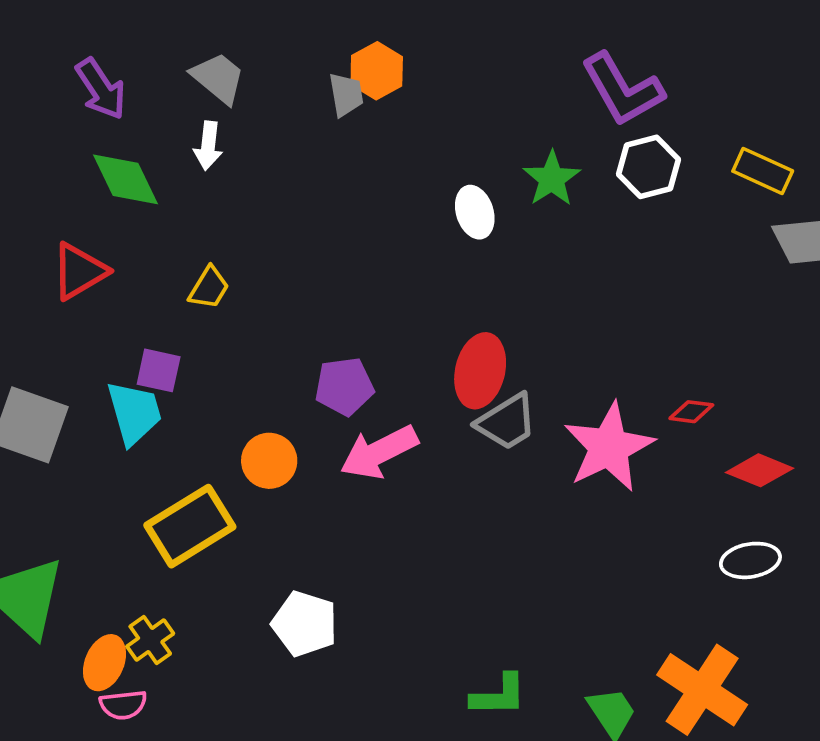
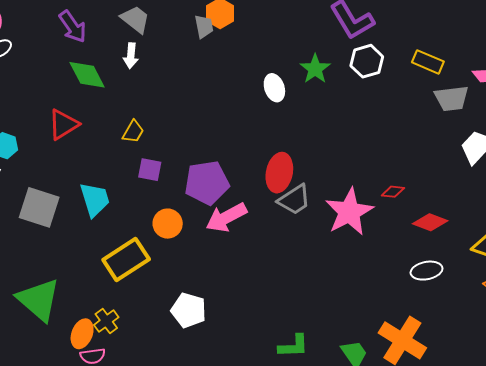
purple square: (159, 370) -> (150, 170), moved
purple pentagon: (344, 386) -> (207, 183), size x1.4

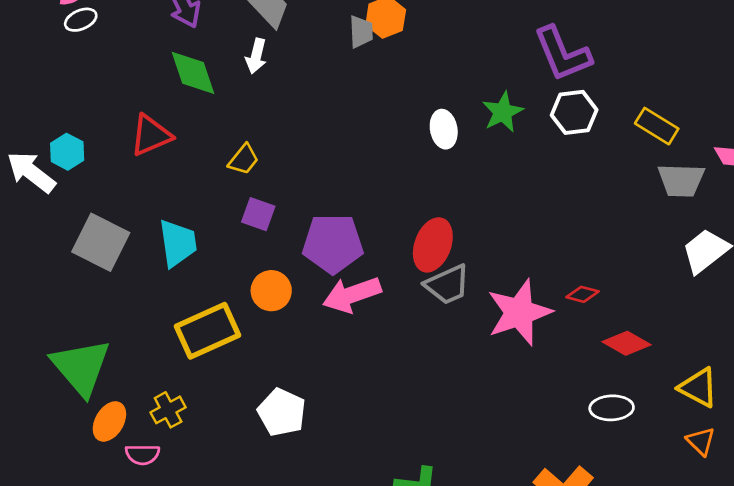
orange ellipse: (82, 334) -> (109, 421), moved

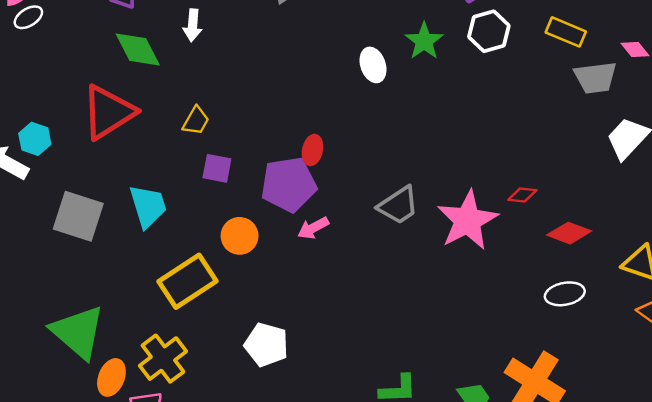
red triangle: (151, 135) -> (108, 112), size x1.4
red ellipse: (433, 245) -> (313, 150), moved, size x0.6
pink arrow: (352, 295) -> (313, 228), size x0.6
yellow cross: (168, 410) -> (163, 359), size x1.5

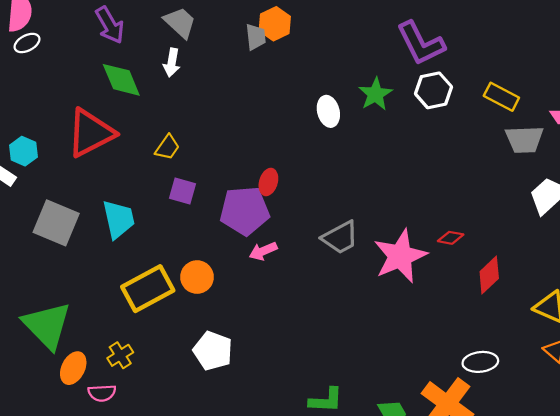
red diamond: (569, 233) -> (489, 275), turned -69
orange circle: (240, 236) -> (197, 277), moved
white ellipse: (565, 294) -> (480, 362), moved
yellow cross: (163, 359) -> (120, 355), size x0.6

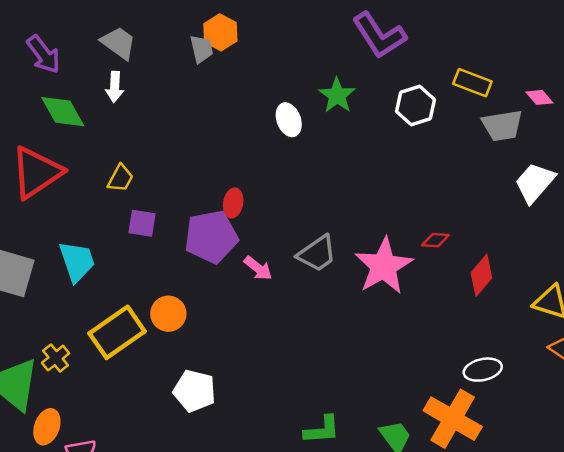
white hexagon: (433, 90) -> (415, 105), moved
pink arrow: (263, 251) -> (258, 268), moved, turned -112
yellow cross: (120, 355) -> (56, 358), moved

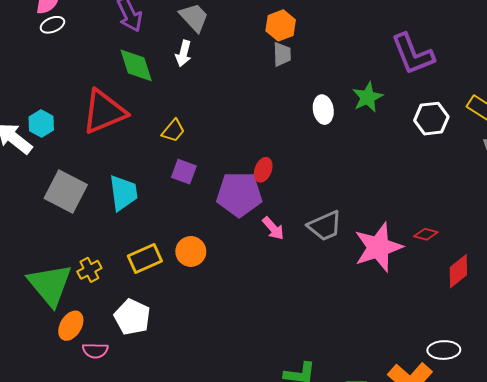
gray trapezoid: (201, 49) -> (282, 54), moved
yellow rectangle: (117, 332) -> (145, 259), size x0.7
white pentagon: (194, 391) -> (132, 317), moved

